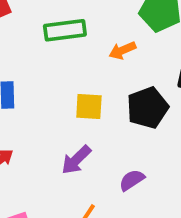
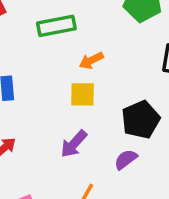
orange arrow: (122, 50) -> (91, 61), moved
black pentagon: (147, 108) -> (141, 120), moved

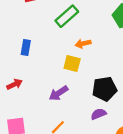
green rectangle: (56, 26) -> (67, 16), turned -45
purple semicircle: (126, 159) -> (98, 114), moved

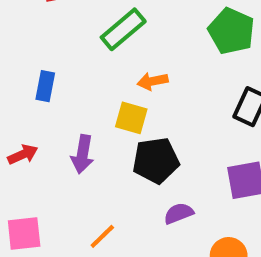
black pentagon: (105, 89) -> (156, 160), moved
purple arrow: (59, 93) -> (82, 154), moved, turned -48

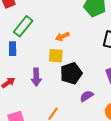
green rectangle: (123, 29) -> (23, 26), moved

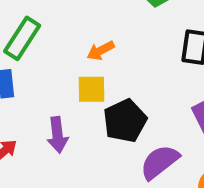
purple semicircle: (87, 96) -> (160, 162), size x1.5

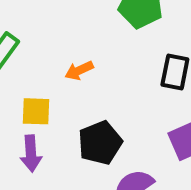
yellow square: (91, 89) -> (36, 111), moved

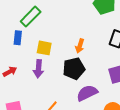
orange arrow: (79, 70) -> (80, 46), moved, turned -56

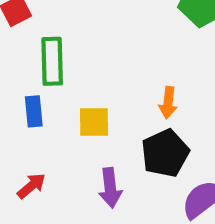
green rectangle: (31, 17) -> (52, 61), turned -35
purple arrow: (38, 69) -> (110, 188), moved

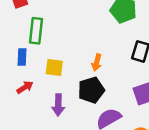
red arrow: (31, 186) -> (25, 87), moved

